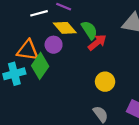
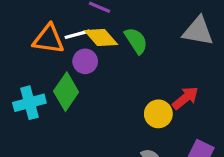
white line: (39, 13) -> (77, 34), moved
red arrow: (97, 42) -> (185, 98), moved
orange triangle: (28, 50) -> (49, 39), moved

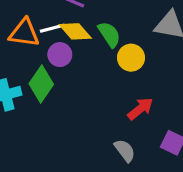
red arrow: (185, 98) -> (140, 109), moved
yellow circle: (158, 114) -> (131, 58), moved

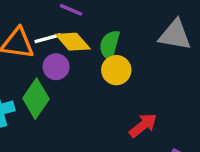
green semicircle: (109, 34) -> (110, 45), turned -132
yellow circle: (131, 58) -> (116, 70), moved

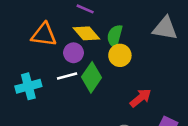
white line: (48, 38) -> (67, 76), moved
green diamond: (36, 99) -> (92, 77), moved

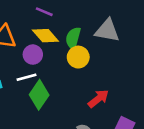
gray triangle: (165, 28) -> (107, 31), moved
green diamond: (92, 77) -> (39, 95), moved

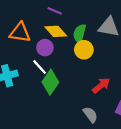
white line: (27, 77) -> (40, 67), turned 63

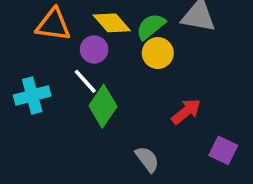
green semicircle: (80, 34) -> (151, 26), turned 36
gray semicircle: (90, 115) -> (147, 159), moved

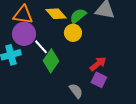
purple circle: (94, 49) -> (24, 34), moved, size x1.5
yellow circle: (158, 53) -> (73, 33), moved
purple square: (223, 150) -> (99, 80), moved

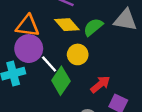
yellow circle: (73, 33) -> (78, 54), moved
red arrow: (98, 64) -> (100, 84), moved

